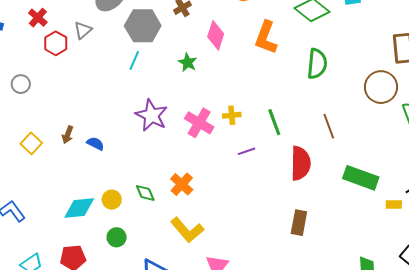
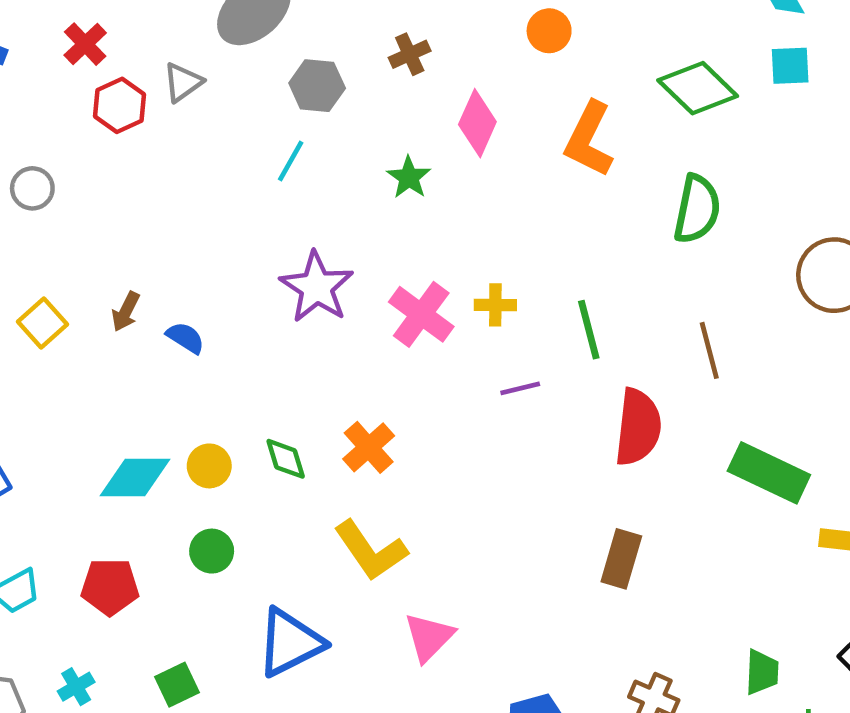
gray hexagon: (143, 26) -> (317, 86), size x0.7

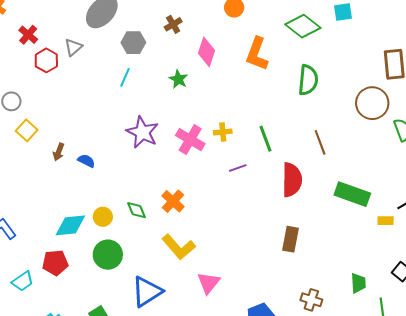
yellow square: (42, 323) -> (27, 130), moved
green circle: (212, 551) -> (108, 255), size x1.5
red pentagon: (110, 587) -> (55, 263), moved

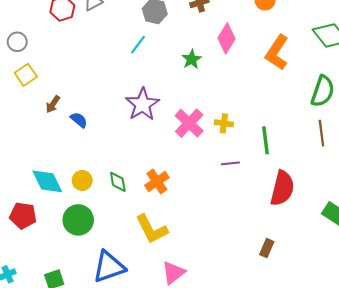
brown line: (320, 142) -> (321, 133), moved
cyan diamond: (70, 225) -> (47, 181), turned 56
brown rectangle: (291, 239) -> (267, 248), size x0.7

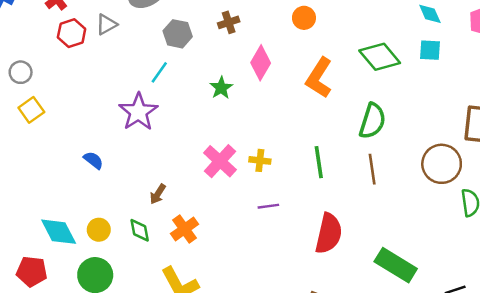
brown arrow: (53, 104) -> (158, 194), moved
purple star: (142, 104) -> (138, 112), moved
green line: (266, 140) -> (319, 162), moved

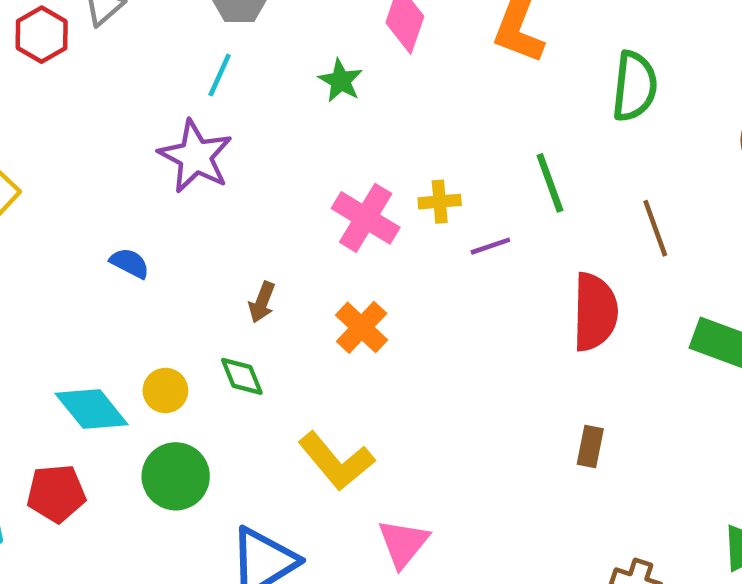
brown line: (372, 169) -> (655, 228), moved
purple line: (268, 206) -> (490, 246), moved
orange cross: (185, 229) -> (362, 327), moved

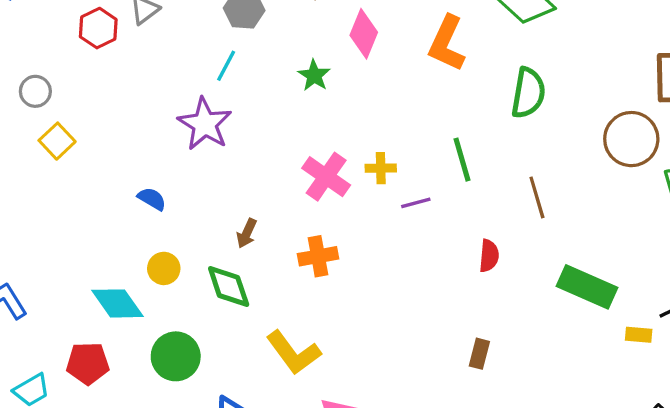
red semicircle: (595, 312) -> (489, 256), size x0.6
orange cross: (362, 327) -> (318, 256), turned 33
green diamond: (242, 376) -> (229, 286), size x1.4
yellow circle: (165, 391) -> (164, 268), moved

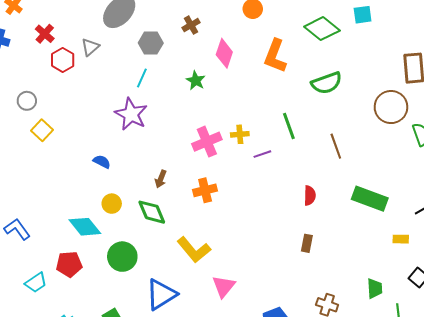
green semicircle: (528, 93) -> (327, 83), turned 64
pink cross: (326, 177) -> (207, 142), turned 36
red semicircle: (489, 256) -> (310, 196), moved
yellow rectangle: (639, 335) -> (401, 239), moved

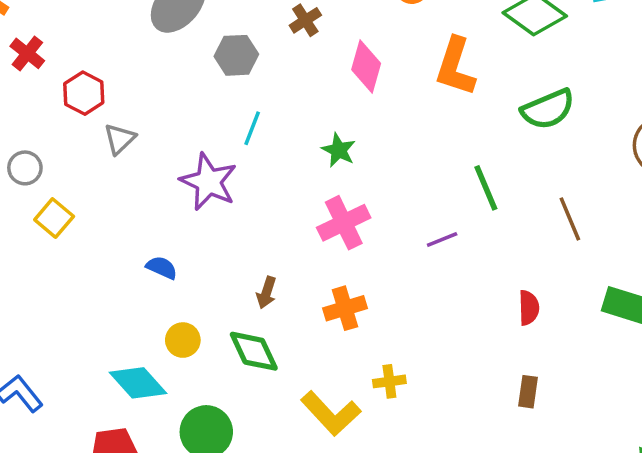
red cross: (45, 34) -> (27, 53), moved
gray triangle: (90, 47) -> (120, 139), moved
cyan line: (142, 78) -> (252, 128), moved
green star: (196, 80) -> (339, 150), moved
yellow cross: (240, 134) -> (389, 381), moved

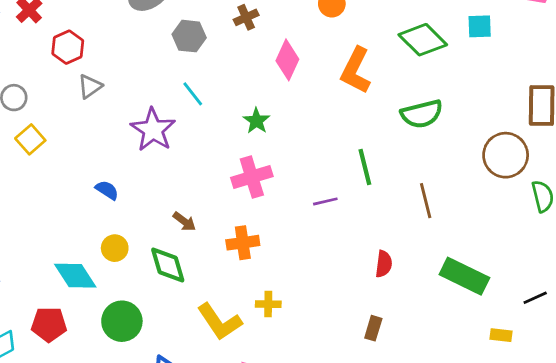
cyan line: (252, 128) -> (193, 94), turned -68
brown arrow: (266, 293) -> (184, 222), turned -80

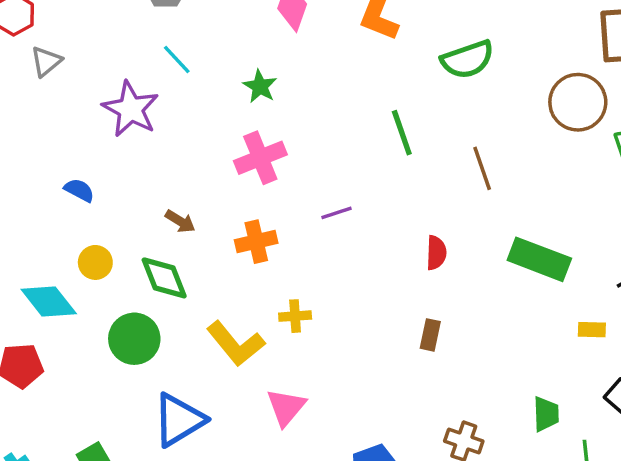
purple line: (325, 201) -> (336, 213), moved
green circle: (122, 321) -> (134, 339), moved

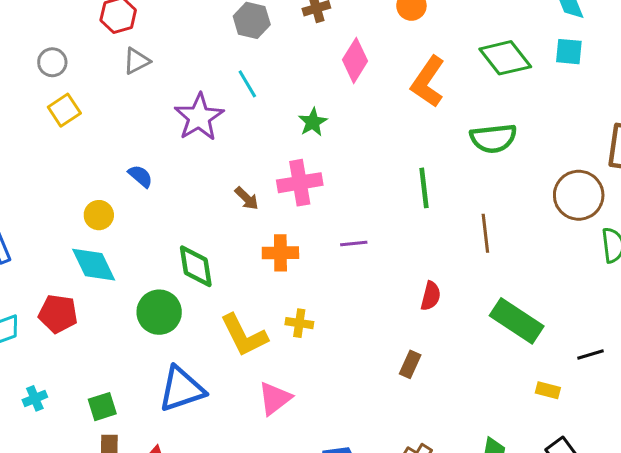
brown arrow: (180, 221) -> (247, 198), moved
yellow circle: (95, 262) -> (99, 215), moved

